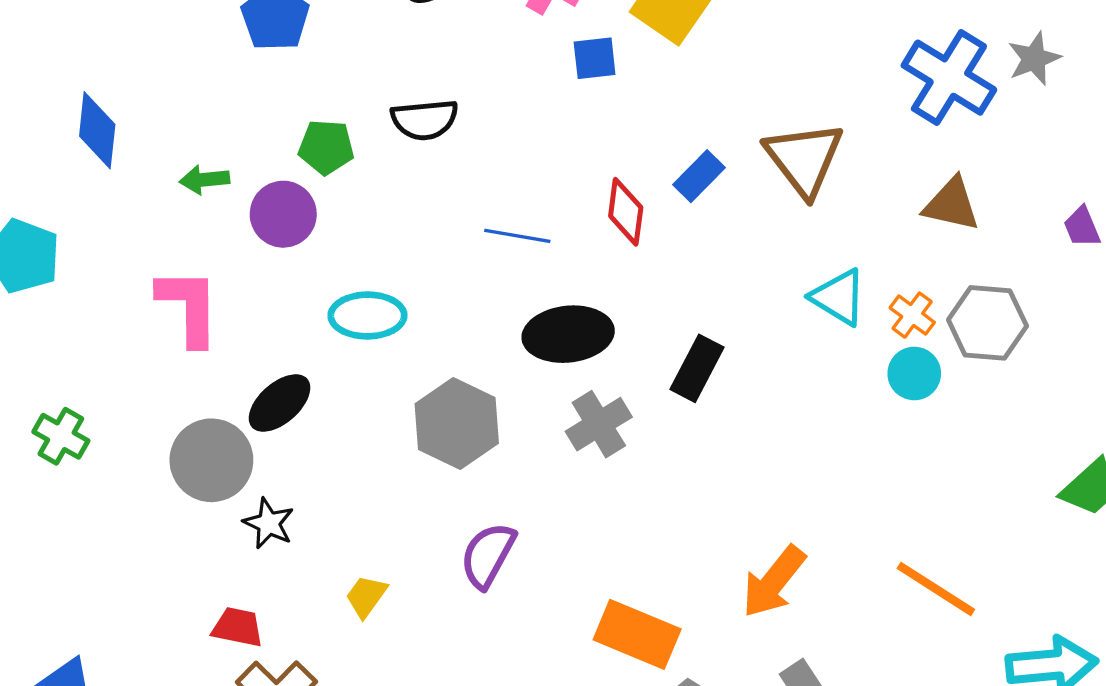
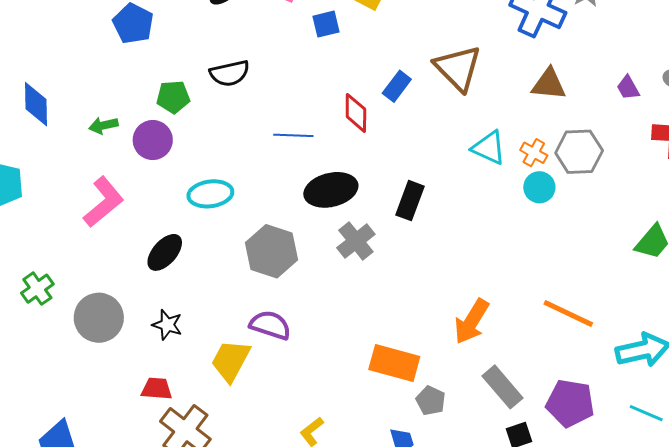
pink L-shape: (189, 307) -> (104, 202), turned 58
green cross: (61, 436) -> (37, 289), turned 32
gray circle: (211, 460) -> (99, 318), moved
purple semicircle: (488, 555) -> (270, 325), moved, turned 87
yellow trapezoid: (366, 596) -> (231, 361), size x1.6

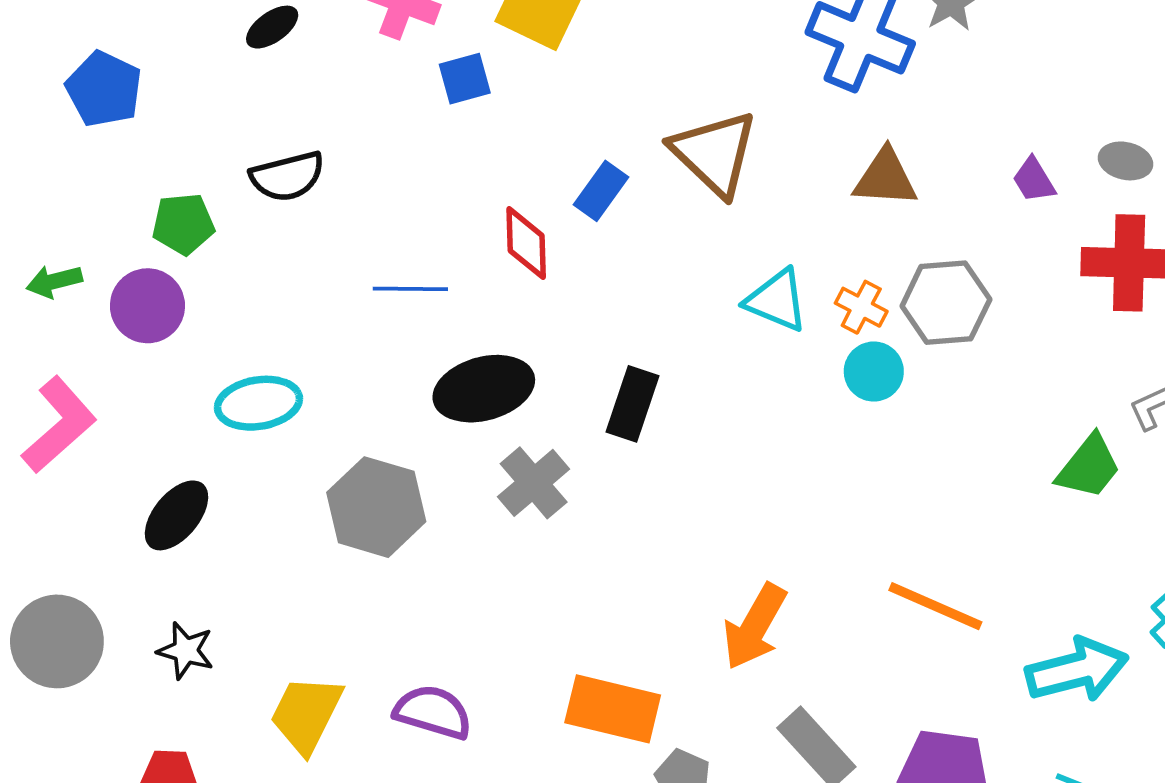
purple semicircle: (270, 325) -> (433, 712), moved

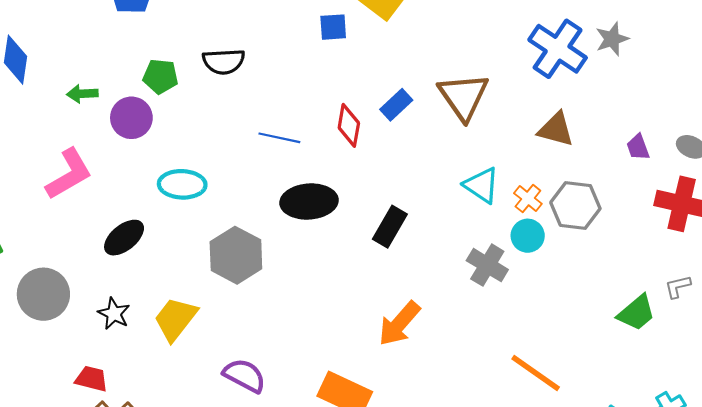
gray cross: (534, 483) -> (487, 265), moved, turned -30
orange arrow: (755, 627) -> (399, 324), moved
yellow trapezoid: (306, 714) -> (175, 319), moved

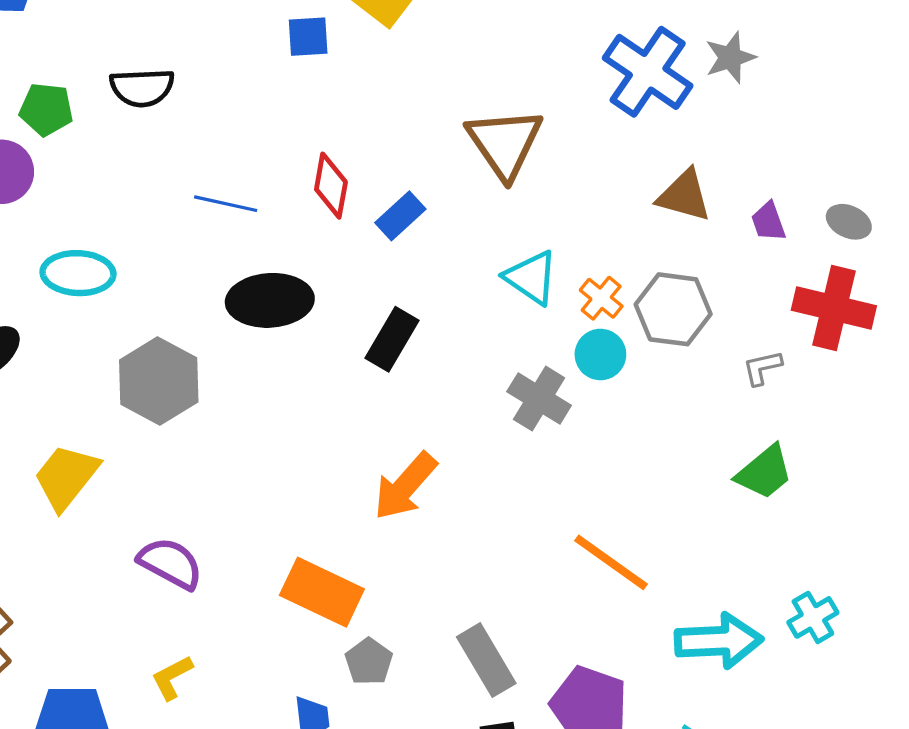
blue rectangle: (396, 105) -> (400, 216), moved
brown triangle: (556, 129) -> (684, 196), moved
gray L-shape: (678, 287) -> (762, 368), moved

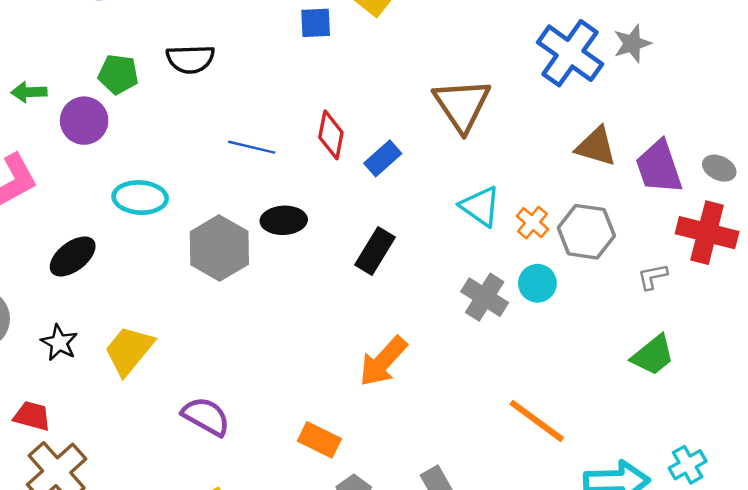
purple trapezoid: (768, 222) -> (659, 167), size x1.8
black ellipse: (270, 300) -> (284, 220), size x0.7
cyan circle: (600, 354) -> (537, 283), moved
gray hexagon: (159, 381) -> (219, 248), moved
orange rectangle: (322, 592) -> (319, 440), size x0.7

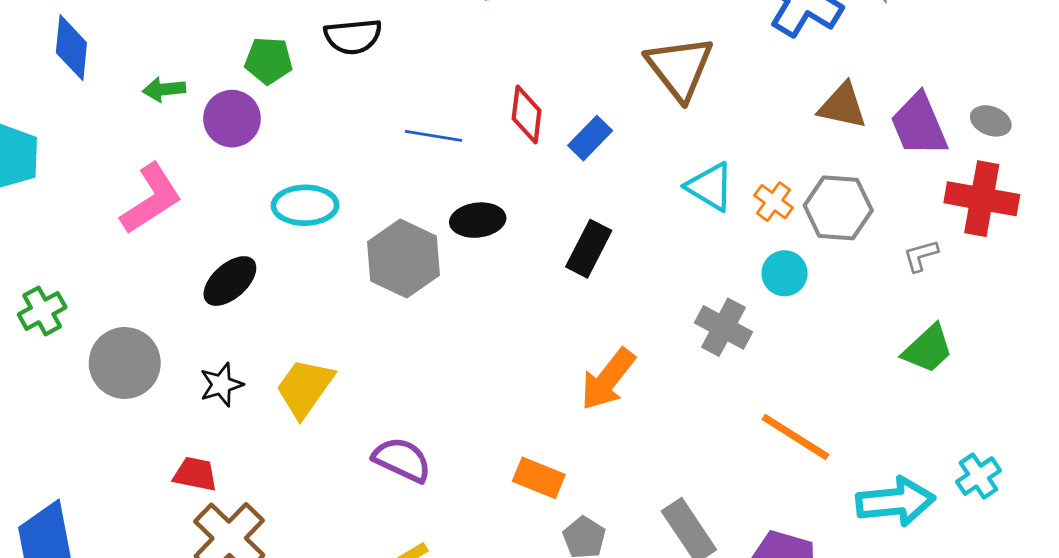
gray cross: (485, 297) -> (723, 327), moved
black star: (59, 343) -> (221, 385), turned 30

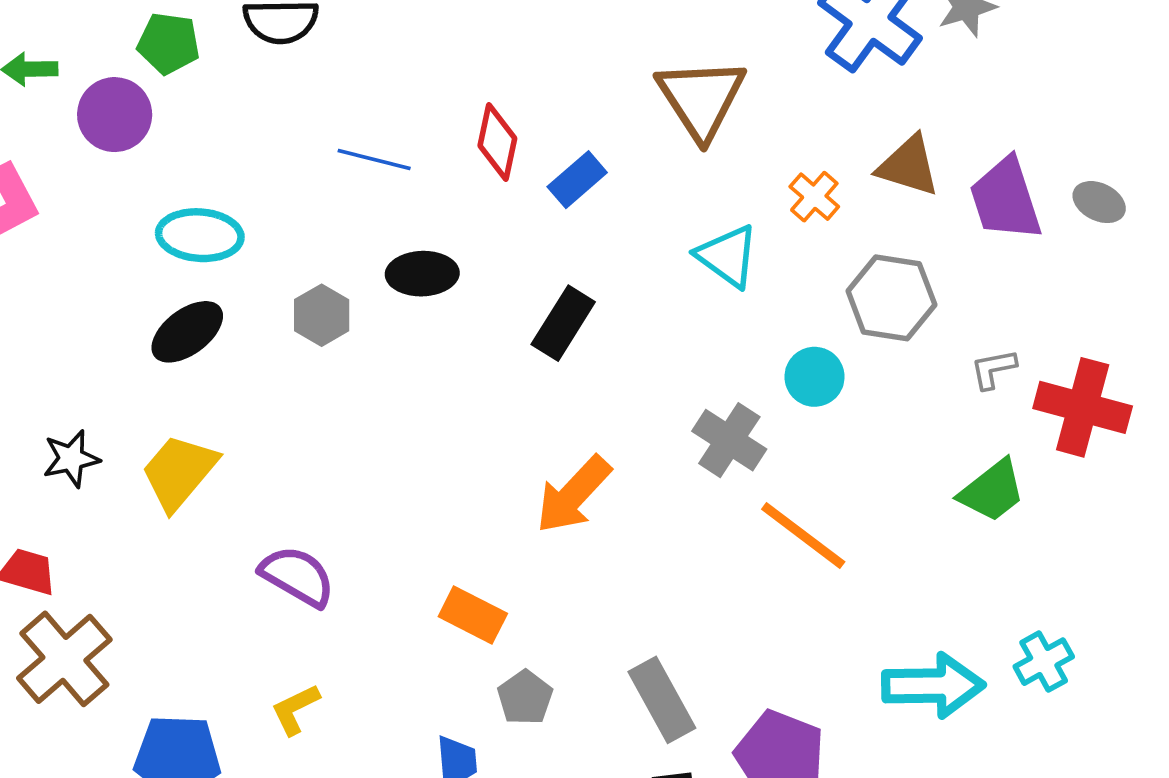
red cross: (982, 199) -> (1083, 407), moved
orange cross: (773, 202) -> (814, 197), moved
gray hexagon: (404, 258) -> (322, 315), size x0.6
black ellipse: (230, 281) -> (187, 332), moved
orange line: (795, 437) -> (803, 535), moved

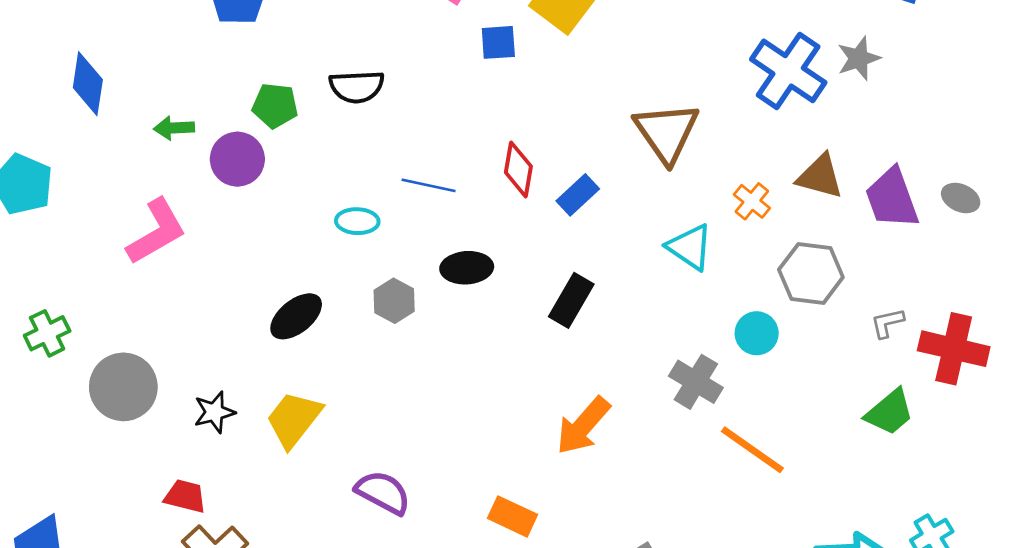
cyan ellipse: (200, 235) -> (357, 221), moved, size x0.7

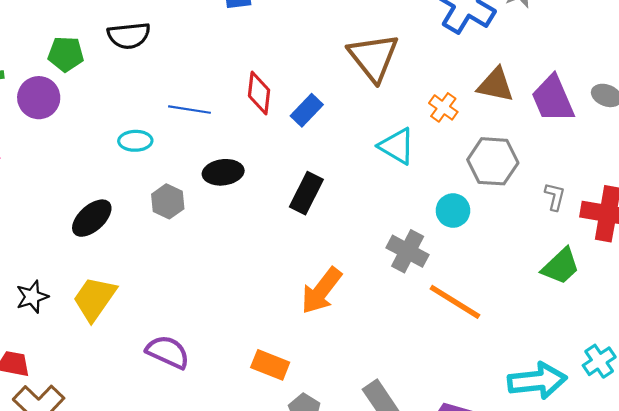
gray L-shape: (887, 323) -> (555, 197), turned 120

